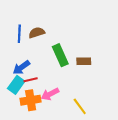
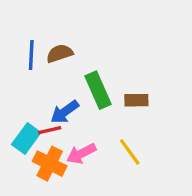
blue arrow: (21, 67) -> (65, 112), moved
orange cross: (31, 100) -> (50, 164), turned 36
yellow line: (80, 106) -> (130, 152), moved

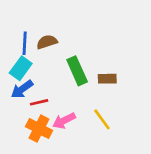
blue arrow: (65, 112) -> (22, 89), moved
cyan rectangle: (26, 139) -> (21, 68), moved

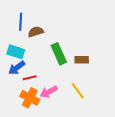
blue line: (25, 43) -> (21, 22), moved
cyan rectangle: (21, 68) -> (16, 52), turned 72

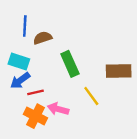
brown rectangle: (82, 60) -> (119, 71), moved, size x1.5
yellow line: (78, 91) -> (91, 96), moved
pink arrow: (49, 92) -> (58, 109), turned 42

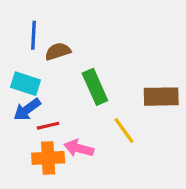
orange cross: (36, 116) -> (48, 158), turned -30

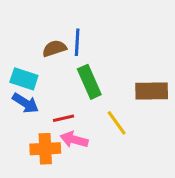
blue line: (34, 35) -> (77, 42), moved
blue arrow: (27, 110) -> (25, 103), turned -112
red line: (48, 126) -> (63, 118), moved

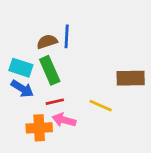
green rectangle: (89, 82) -> (50, 70), moved
yellow line: (117, 123) -> (101, 106), turned -30

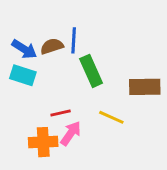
green rectangle: (50, 70) -> (91, 71), moved
blue arrow: (22, 89) -> (24, 49), moved
pink arrow: (64, 120) -> (71, 133), turned 110

